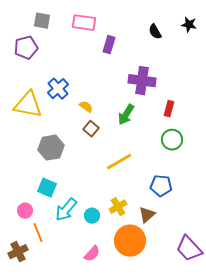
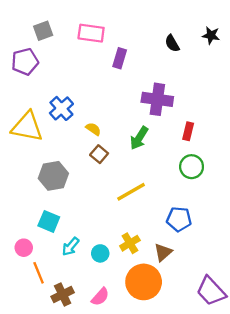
gray square: (42, 21) -> (43, 31), turned -30
cyan arrow: (66, 210) -> (71, 247), size x0.7
brown cross: (18, 252) -> (63, 295), moved

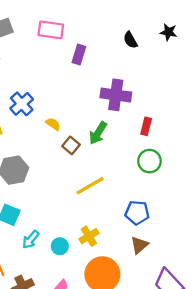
brown square: (99, 154) -> (71, 145), moved
brown triangle: (163, 252) -> (139, 245), moved

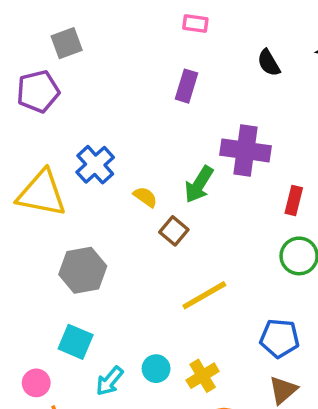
pink rectangle: (51, 30) -> (195, 23), moved, size x0.6
green arrow: (98, 133) -> (199, 184), moved
cyan circle: (60, 246) -> (156, 369), moved

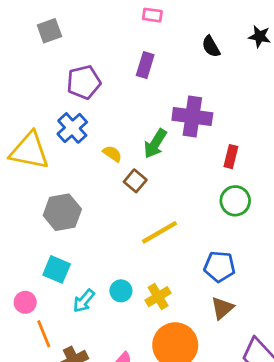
purple pentagon: (38, 91) -> (84, 82), moved

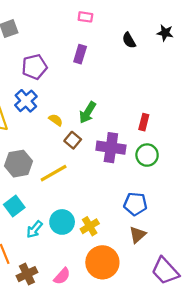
purple cross: (192, 117) -> (111, 148), moved
yellow line: (159, 232) -> (54, 173), moved
cyan square: (57, 269) -> (14, 206), turned 30
cyan circle: (121, 291) -> (62, 222), size x1.5

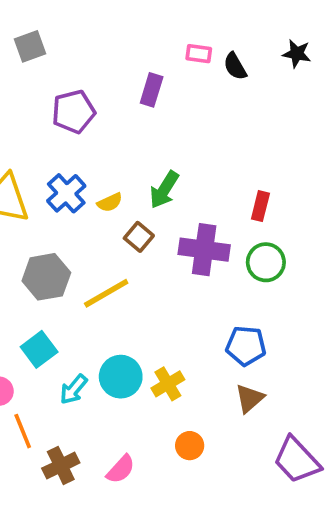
pink rectangle: (85, 17) -> (199, 54), moved
blue cross: (26, 101) -> (66, 193), moved
yellow semicircle: (56, 120) -> (110, 202), turned 120
orange circle: (102, 262) -> (190, 446), size x0.5

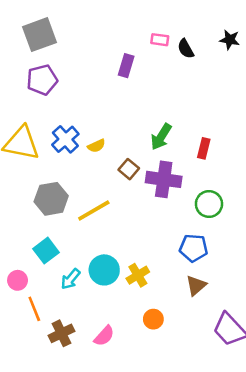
gray square: (30, 46) -> (40, 35), size x1.5
purple pentagon: (74, 112) -> (42, 80), moved
green arrow: (164, 190) -> (161, 137), moved
brown square: (139, 237) -> (129, 169), moved
green circle: (266, 262) -> (209, 204), moved

